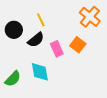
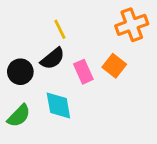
orange cross: (90, 17) -> (132, 25), turned 30
black circle: (14, 30) -> (20, 72), moved

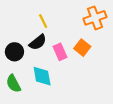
green semicircle: (19, 116) -> (13, 84), turned 108

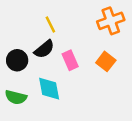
orange square: (82, 48) -> (106, 61), moved
green semicircle: (13, 84) -> (16, 97), turned -48

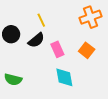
black circle: (17, 60) -> (11, 34), moved
cyan diamond: (49, 89) -> (64, 77), moved

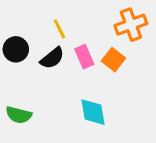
pink rectangle: (57, 49) -> (84, 57), moved
orange square: (87, 50) -> (113, 60), moved

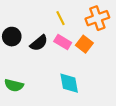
yellow line: (60, 29) -> (61, 18), moved
pink rectangle: (84, 57) -> (63, 42), turned -35

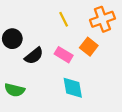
pink rectangle: (63, 42) -> (64, 55), moved
black semicircle: (39, 43) -> (34, 56), moved

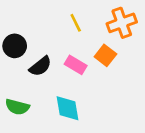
cyan diamond: (73, 88) -> (68, 108), moved

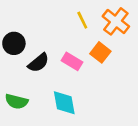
yellow line: (76, 23) -> (82, 20), moved
orange cross: (122, 23) -> (116, 21), turned -32

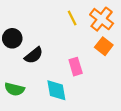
orange square: (100, 52) -> (104, 46), moved
pink rectangle: (72, 61) -> (76, 67), moved, turned 42

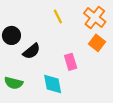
yellow line: (72, 18) -> (58, 16), moved

